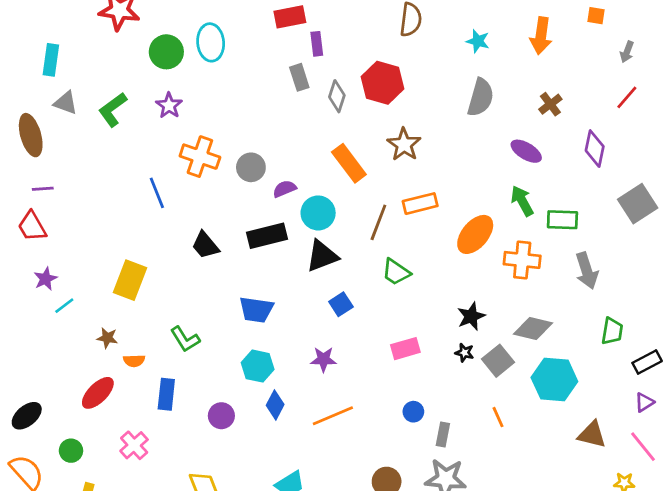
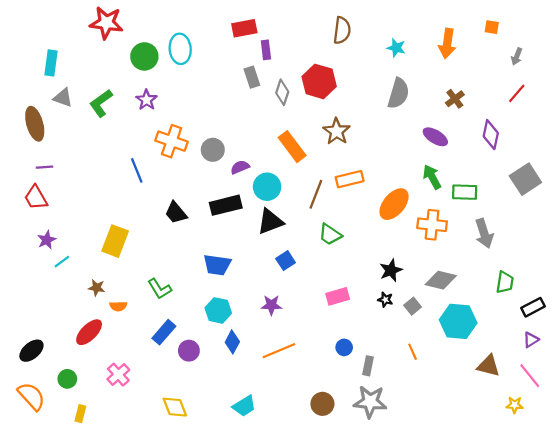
gray square: (498, 361) -> (413, 306), size x0.7
blue rectangle: (166, 394) -> (164, 332), moved, turned 35

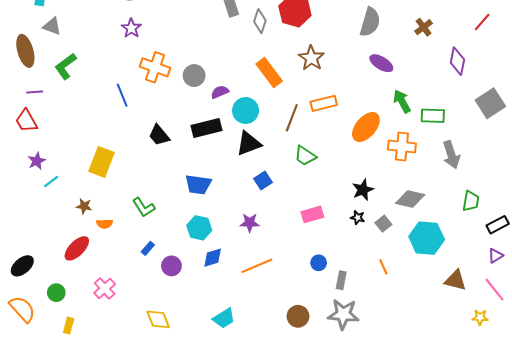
green L-shape: (101, 103) -> (65, 66), moved
purple ellipse: (435, 137) -> (381, 63), moved
blue rectangle: (164, 332) -> (148, 248), size x0.6
blue diamond: (232, 342) -> (213, 258), turned 45

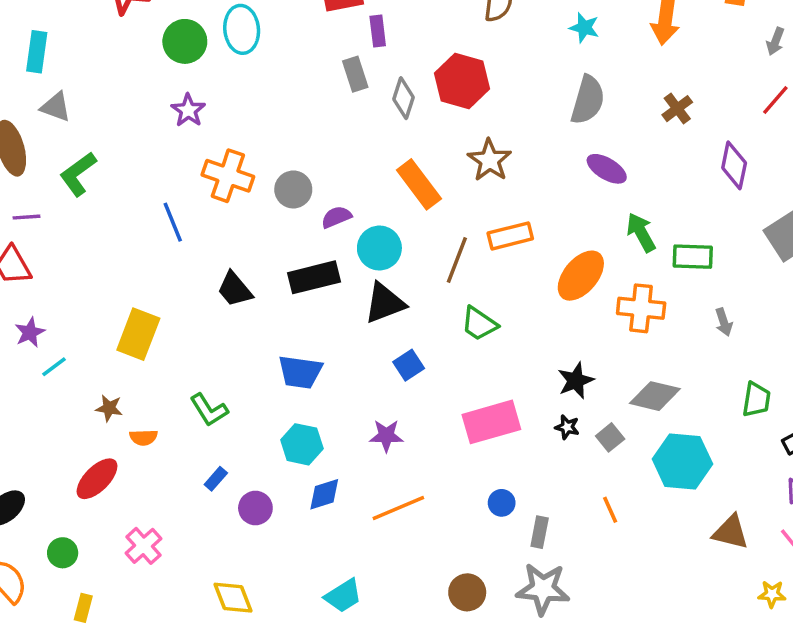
gray arrow: (451, 155) -> (724, 322), size x0.6
pink rectangle: (312, 214) -> (491, 422), size x1.5

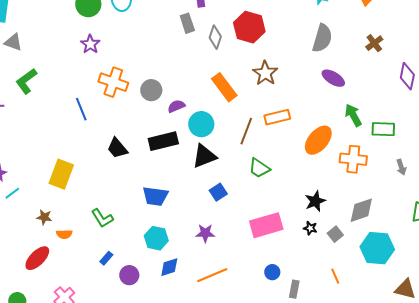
gray diamond: (655, 396) -> (361, 210), turned -32

